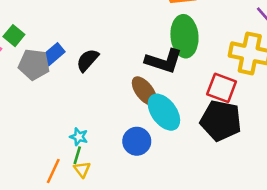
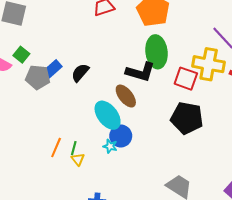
red square: (222, 88) -> (186, 79), moved
cyan ellipse: (164, 112) -> (108, 115), moved
cyan star: (79, 137) -> (110, 146), moved
orange line: (53, 171) -> (56, 148), moved

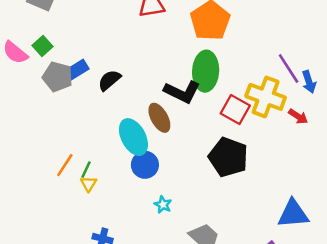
cyan star: (110, 146) -> (163, 205), moved

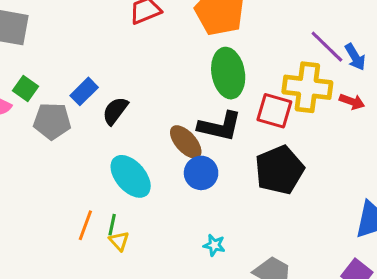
blue rectangle: (77, 70) -> (84, 91), moved
black L-shape: (182, 92) -> (220, 126), moved
cyan ellipse: (133, 137) -> (131, 176), moved
black pentagon: (228, 157) -> (279, 170), turned -30
blue circle: (145, 165) -> (201, 173), moved

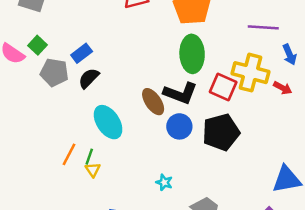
purple line: (327, 47) -> (263, 27), moved, turned -48
black semicircle: (115, 111) -> (89, 78), moved
blue circle: (201, 173) -> (179, 126), moved

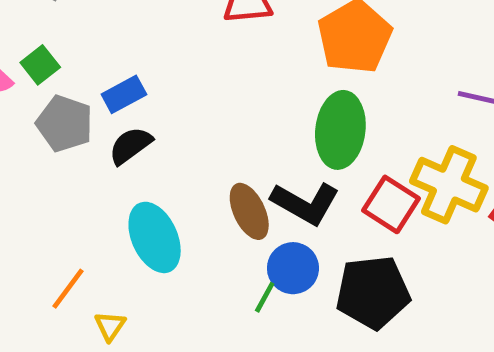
green line: (89, 157) -> (265, 297), moved

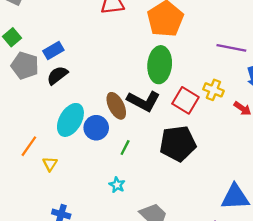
yellow cross: (449, 185) -> (213, 90), size x0.6
cyan ellipse: (155, 237) -> (70, 120), turned 56
blue circle: (293, 268) -> (96, 128), moved

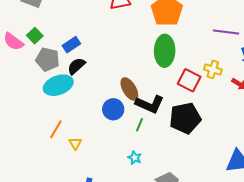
black L-shape: (144, 101) -> (150, 104), moved
cyan ellipse: (70, 120) -> (58, 85), moved, turned 44

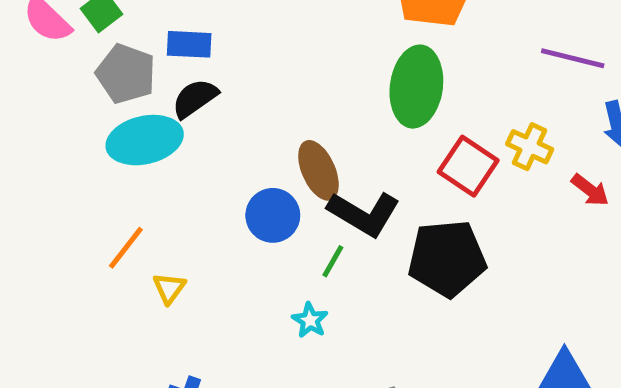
blue rectangle: (71, 45) -> (189, 44), turned 30
cyan star: (135, 158) -> (310, 320), moved

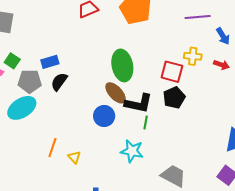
green ellipse: (416, 87) -> (122, 65), moved
cyan ellipse: (145, 140) -> (22, 108), moved
black pentagon: (447, 258) -> (174, 98), moved, size x0.7
green line: (333, 261) -> (146, 123), moved
cyan star: (310, 320) -> (132, 151), size x1.6

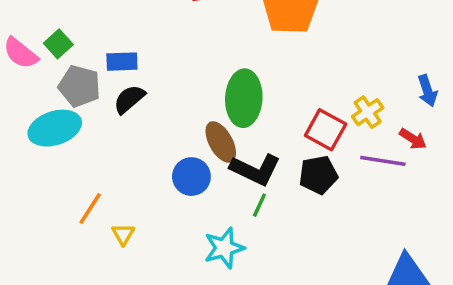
purple line: (198, 17) -> (383, 161), moved
yellow cross: (193, 56) -> (368, 112), turned 36
cyan star: (132, 151) -> (224, 248), turned 30

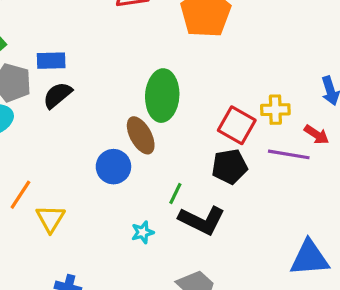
yellow cross: (368, 112) -> (275, 110), turned 32
black L-shape: (255, 170) -> (202, 220), moved
yellow triangle: (123, 234) -> (50, 219), size x1.4
cyan star: (224, 248) -> (143, 232), size x0.6

